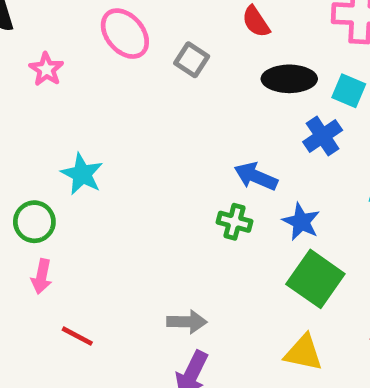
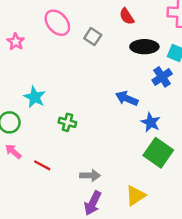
green cross: (234, 222) -> (67, 122), moved
pink arrow: (42, 277) -> (13, 151), turned 120
red line: (77, 336) -> (42, 165), moved
yellow triangle: (304, 353) -> (136, 196), moved, turned -45

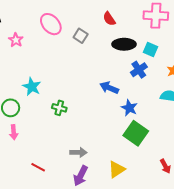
pink arrow: (13, 151) -> (14, 132), turned -136
red line: (42, 165) -> (38, 167), moved

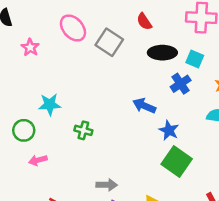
gray square: (81, 36) -> (109, 42), size x1.5
cyan star: (32, 87) -> (50, 104), turned -30
pink arrow: (14, 132) -> (38, 160), moved, turned 80

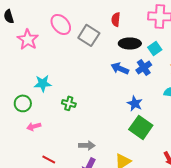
red semicircle: (144, 22) -> (116, 19), turned 40
pink star: (30, 47) -> (28, 39), size x1.5
cyan square: (195, 59) -> (155, 48), turned 32
blue arrow: (144, 106) -> (120, 68), moved

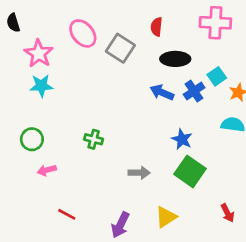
cyan square: (155, 48) -> (217, 76), moved
cyan star: (43, 83) -> (41, 86), moved
gray arrow: (87, 145) -> (139, 173), moved

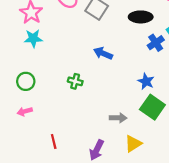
blue arrow: (162, 92) -> (103, 53), moved
pink arrow: (47, 170) -> (25, 111), moved
gray arrow: (139, 173) -> (118, 118), moved
red line: (67, 214) -> (54, 141), turned 48

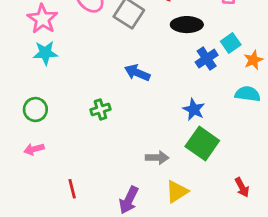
green cross: (75, 81) -> (100, 109), turned -32

